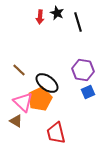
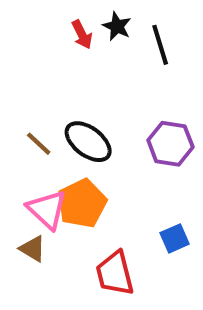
red arrow: (40, 17) -> (82, 35), turned -32
black ellipse: (47, 83) -> (88, 142), moved
blue square: (88, 92) -> (175, 238), moved

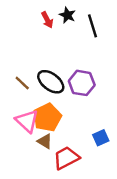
purple hexagon: (170, 144) -> (82, 83), moved
brown triangle: (33, 249) -> (45, 141), moved
red trapezoid: (115, 273) -> (66, 158), turned 76

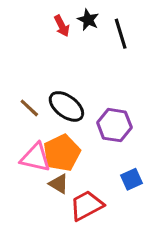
purple hexagon: (82, 83) -> (114, 125), moved
pink triangle: (27, 121) -> (35, 158), turned -30

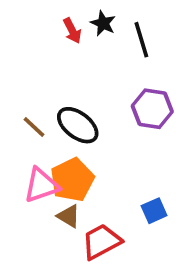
purple hexagon: (114, 125) -> (152, 109), moved
pink triangle: (35, 158) -> (41, 185), turned -32

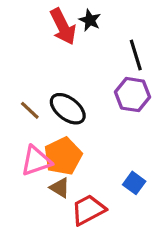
red arrow: (72, 31) -> (63, 27), size x1.6
black line: (141, 40) -> (136, 55), moved
blue square: (154, 211) -> (134, 183), turned -30

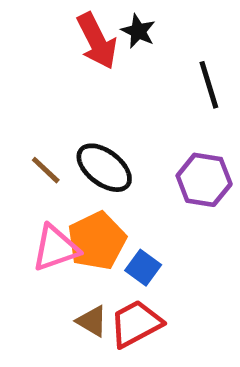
purple hexagon: (132, 95) -> (204, 180), moved
blue square: (134, 183) -> (143, 268), moved
brown triangle: (60, 188) -> (92, 321), moved

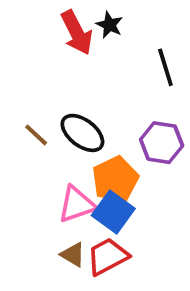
orange pentagon: (97, 241) -> (115, 179), moved
pink triangle: (55, 248) -> (77, 204), moved
blue square: (143, 268) -> (113, 212), size x1.5

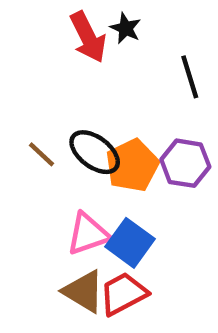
orange pentagon: (115, 179) -> (132, 165), moved
brown triangle: (73, 255) -> (84, 291), size x1.5

